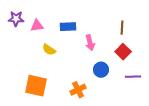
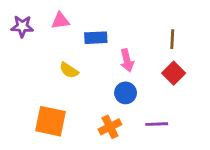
pink triangle: (37, 26) -> (60, 21), moved
blue circle: (101, 70) -> (126, 93), moved
purple line: (133, 77) -> (157, 124), moved

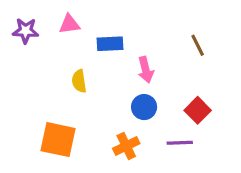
brown line: (172, 39) -> (198, 45), turned -30
yellow semicircle: (69, 70) -> (79, 81), turned 48
red square: (174, 73) -> (198, 110), moved

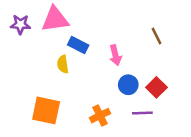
pink triangle: (69, 24) -> (55, 19), size x1.6
blue rectangle: (110, 44) -> (78, 45), moved, turned 30
blue circle: (144, 107) -> (128, 85), moved

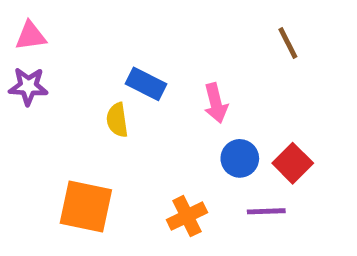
pink triangle: (55, 19) -> (31, 36), moved, size x0.6
purple star: (20, 24) -> (28, 86), moved
brown line: (156, 36) -> (288, 43), moved

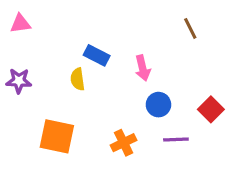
purple star: (28, 86) -> (19, 81), moved
red square: (293, 163) -> (211, 109), moved

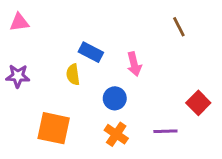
blue circle: (158, 105) -> (115, 98), moved
orange cross: (124, 143) -> (116, 134), turned -30

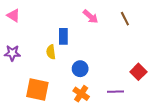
pink triangle: (19, 22) -> (13, 16), turned 40
blue rectangle: (91, 52) -> (63, 36), turned 63
pink arrow: (134, 64) -> (91, 17), moved, turned -35

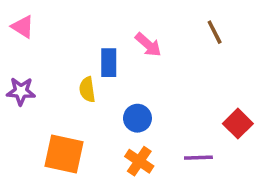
pink arrow: (91, 17) -> (148, 45), moved

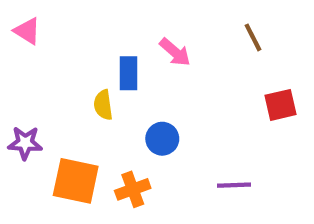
purple star: (21, 91) -> (25, 143), moved
red square: (238, 124) -> (280, 105), moved, turned 32
orange cross: (139, 161) -> (133, 189), moved, turned 36

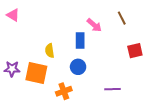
pink arrow: (175, 52) -> (94, 25), moved
blue rectangle: (129, 73) -> (80, 40), moved
orange square: (76, 181) -> (36, 73), moved

